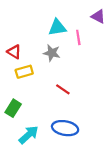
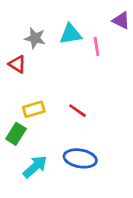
gray star: (52, 53) -> (35, 38), moved
yellow rectangle: (24, 72) -> (34, 109), moved

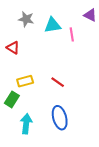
gray star: (35, 38) -> (26, 19), moved
blue ellipse: (80, 158) -> (60, 118), turned 65
cyan arrow: (35, 167) -> (26, 124), turned -42

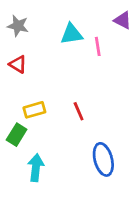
gray star: (26, 19) -> (18, 26), moved
red line: (58, 82) -> (79, 111), turned 32
blue ellipse: (60, 118) -> (103, 159), moved

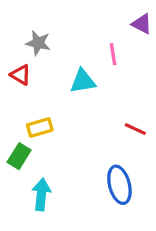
gray star: (18, 26) -> (38, 43), moved
cyan triangle: (72, 34) -> (83, 81), moved
red line: (79, 111) -> (135, 129), moved, turned -42

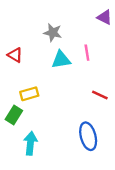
gray star: (38, 43) -> (53, 33), moved
pink line: (113, 54) -> (87, 53), moved

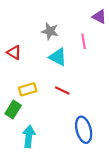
pink line: (87, 53) -> (84, 41), moved
cyan triangle: (61, 60) -> (58, 57), turned 36
red line: (100, 95) -> (62, 91), moved

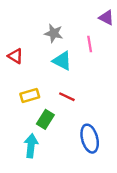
green rectangle: (13, 110) -> (45, 119), moved

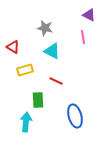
pink line: (90, 44) -> (83, 37), moved
yellow rectangle: (30, 95) -> (25, 70), moved
green rectangle: (45, 119) -> (38, 100), turned -35

